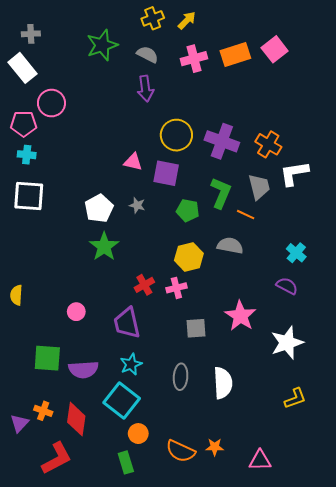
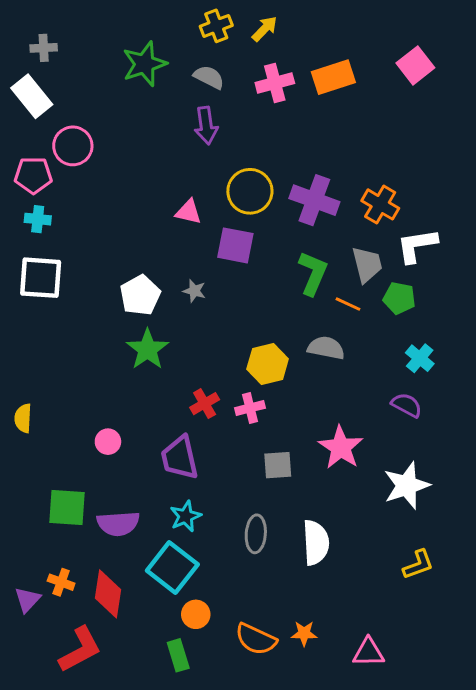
pink square: (275, 49) -> (415, 65), moved
pink triangle: (133, 162) -> (188, 212), moved
green pentagon: (188, 210) -> (399, 298), moved

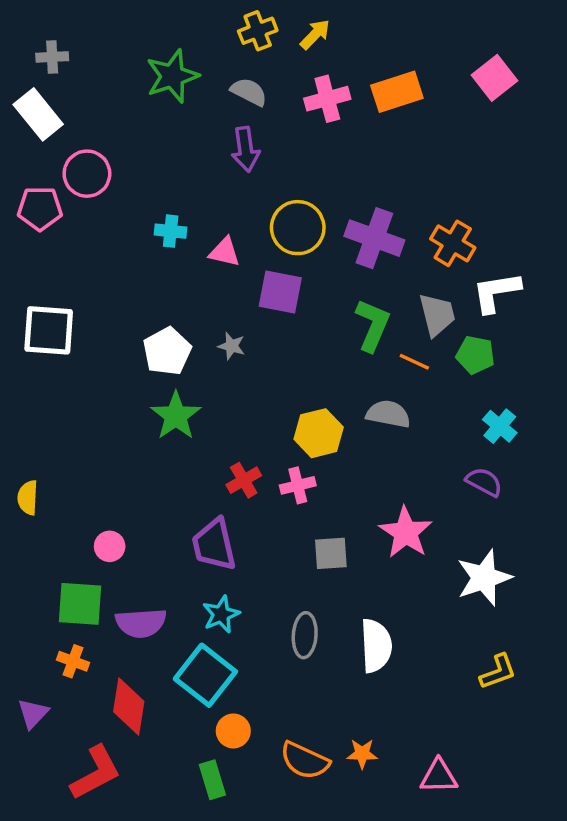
cyan cross: (38, 219) -> (171, 231), moved
pink circle: (108, 442) -> (110, 546), moved
orange cross: (61, 582) -> (73, 661), moved

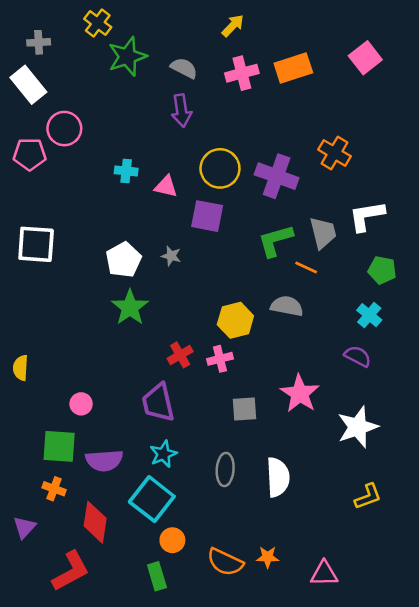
yellow cross: (258, 31) -> (98, 23), moved, turned -32
orange cross: (453, 243) -> (334, 153), moved
green L-shape: (373, 325) -> (275, 240), turned -129
green pentagon: (475, 355) -> (382, 270), moved

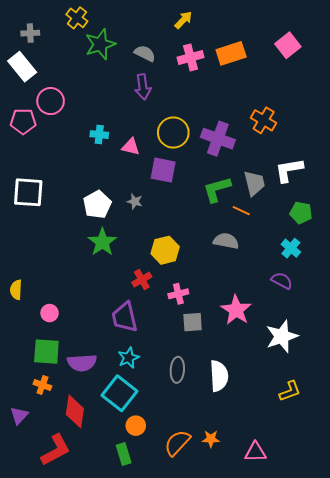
yellow hexagon: (235, 320) -> (165, 250), moved
pink cross: (220, 359) -> (178, 294), moved
pink circle: (81, 404) -> (50, 313), moved
orange semicircle: (225, 562) -> (177, 443), turned 108

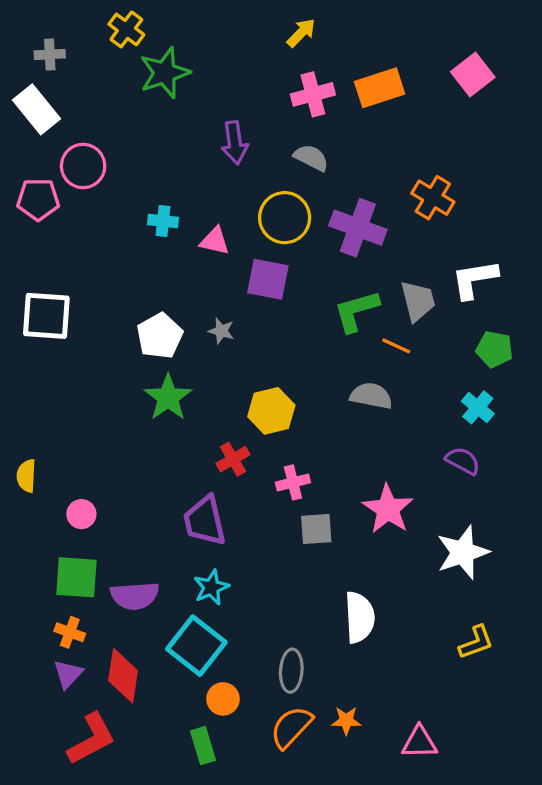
gray semicircle: (145, 53) -> (311, 158), moved
gray ellipse: (177, 370) -> (291, 671), moved
purple triangle: (19, 415) -> (68, 674), moved

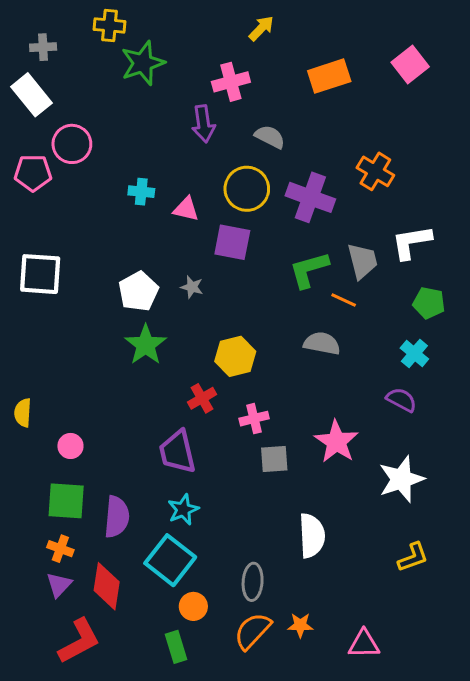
yellow cross: (126, 29) -> (110, 25), turned -32
pink cross: (313, 94) -> (231, 82), moved
purple semicircle: (135, 596) -> (117, 517), turned -81

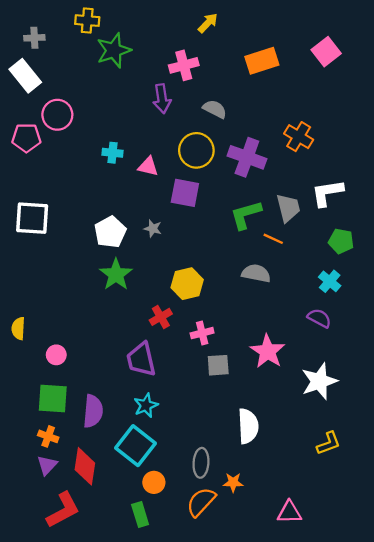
orange star: (300, 625) -> (233, 482), moved

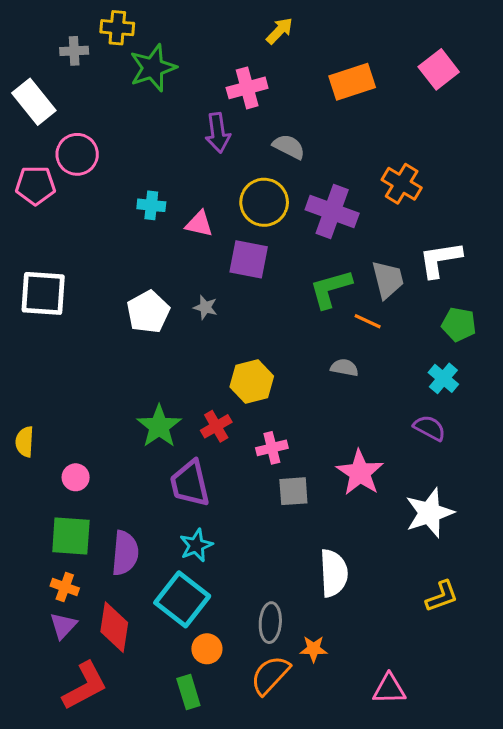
gray cross: (34, 38) -> (74, 51), moved
gray semicircle: (256, 273) -> (344, 368), size x0.7
green star: (116, 274) -> (159, 426), moved

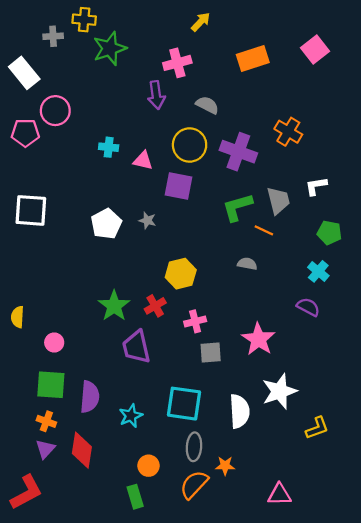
white L-shape: (440, 259) -> (316, 186), size x0.7
white star: (429, 513) -> (279, 391), moved
cyan star: (196, 545) -> (131, 416), moved
cyan square: (182, 599) -> (184, 404), moved, turned -30
red L-shape: (85, 686) -> (26, 492), moved

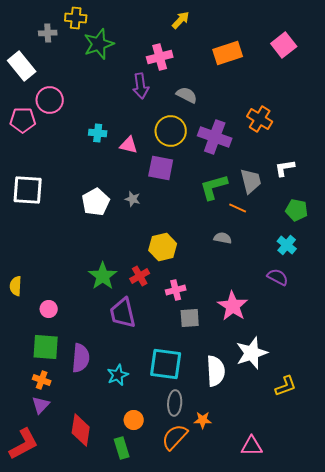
red diamond: (82, 450) -> (81, 430), moved

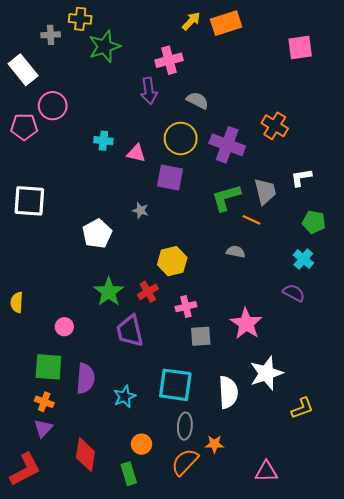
pink square: (284, 45) -> (300, 48), turned 30
orange rectangle: (228, 53) -> (226, 23), moved
white pentagon: (96, 202) -> (97, 234), moved
pink circle: (49, 309) -> (64, 327), moved

